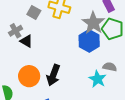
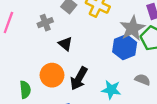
black triangle: (26, 41) -> (65, 44), moved
cyan star: (98, 79) -> (111, 90), moved, turned -30

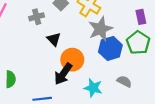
gray star: (132, 28) -> (100, 29), moved
orange circle: (52, 75) -> (72, 60), moved

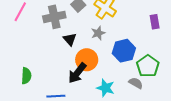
gray cross: (37, 17) -> (54, 17), size x1.5
gray star: (100, 29) -> (98, 33), moved, size x0.6
green pentagon: (138, 43) -> (148, 66), moved

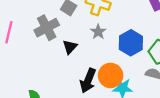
black triangle: (70, 39) -> (70, 47), turned 40
orange circle: (87, 60) -> (111, 75), moved

